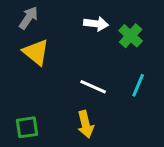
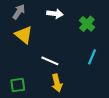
white arrow: (96, 24) -> (55, 14), moved
white line: (93, 87) -> (50, 61), moved

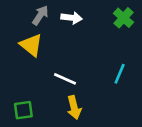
gray arrow: (19, 12) -> (40, 15), moved
green cross: (87, 24) -> (123, 18), moved

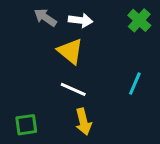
gray arrow: (40, 15) -> (45, 17), turned -90
yellow triangle: (31, 45) -> (70, 51), moved

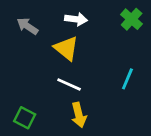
gray arrow: (45, 17) -> (27, 26), moved
green square: (26, 125) -> (25, 118), turned 35

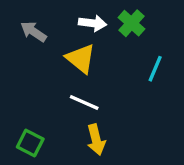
green cross: (132, 19) -> (131, 23), moved
cyan line: (127, 79) -> (155, 69), moved

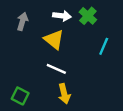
gray arrow: (34, 32) -> (22, 21), turned 72

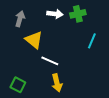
green cross: (88, 16) -> (78, 14), turned 35
yellow triangle: (54, 40) -> (34, 40), moved

